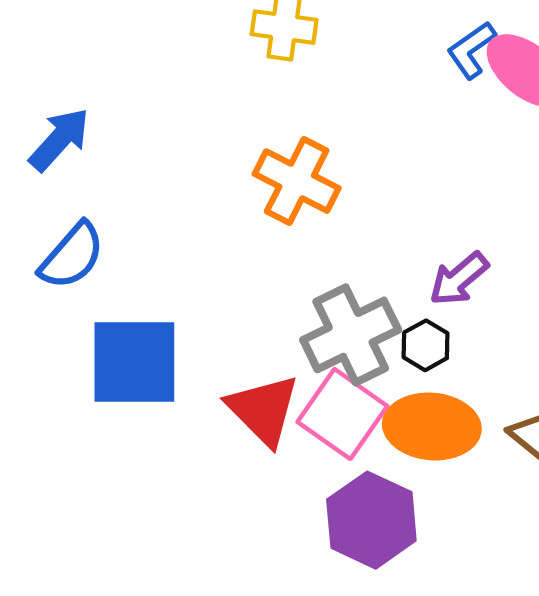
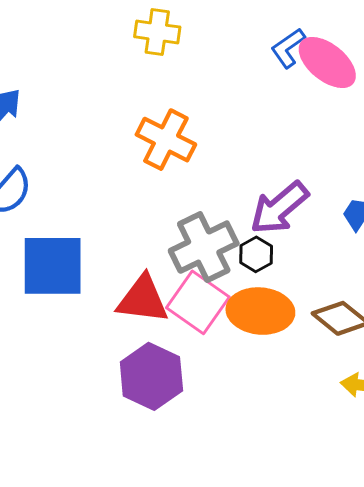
purple arrow: (459, 279) -> (279, 208), size x1.4
red triangle: (263, 410) -> (143, 299), turned -38
purple hexagon: (371, 520) -> (151, 376), moved

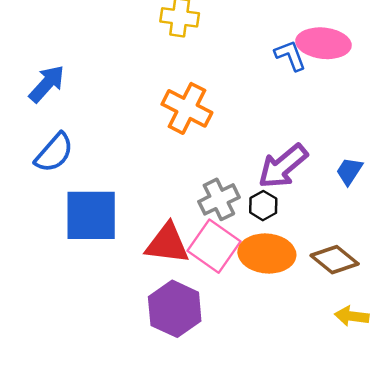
blue L-shape: (288, 48) -> (290, 56), moved, turned 104
pink ellipse: (327, 62) -> (323, 43), turned -33
gray cross: (204, 247) -> (219, 199), size x0.7

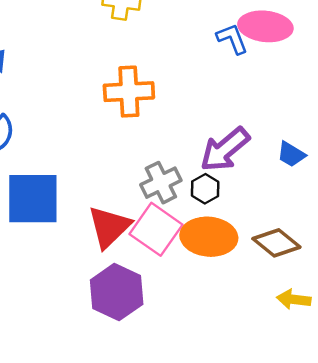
orange cross: (187, 108) -> (129, 92), turned -30
blue trapezoid: (349, 171) -> (291, 154), turned -92
red triangle: (167, 244) -> (109, 227), turned -51

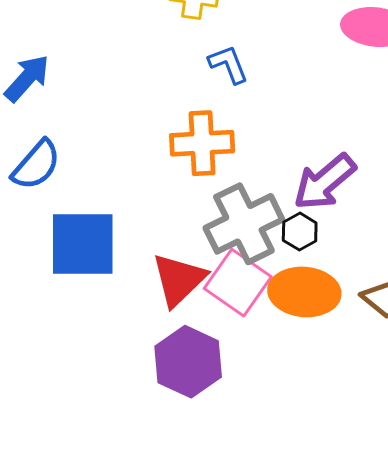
blue L-shape: (232, 39) -> (228, 64), moved
orange cross: (129, 92) -> (202, 143), moved
gray cross: (161, 183) -> (244, 224), size x1.5

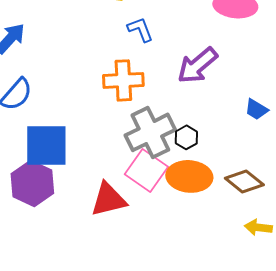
purple arrow: (325, 182) -> (197, 65), moved
red triangle: (179, 280) -> (108, 199), moved, turned 30
purple hexagon: (188, 362) -> (32, 183), moved

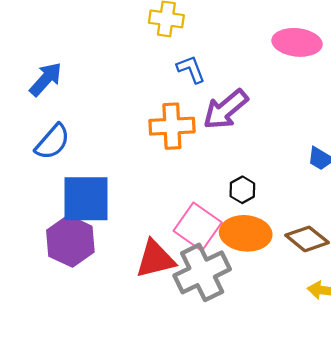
purple arrow: (197, 65) -> (226, 109), moved
gray cross: (150, 132) -> (202, 272), moved

